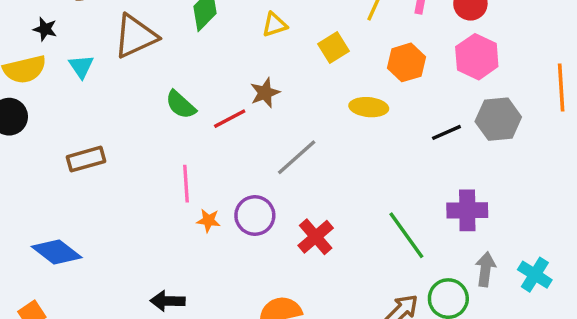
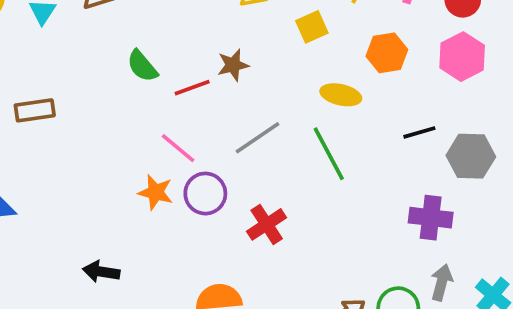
gray hexagon: (498, 119) -> (471, 156), moved
pink line: (186, 184) -> (178, 148), moved, turned -54
orange star: (208, 220) -> (156, 192), size x1.4
green line: (406, 235) -> (329, 154), moved

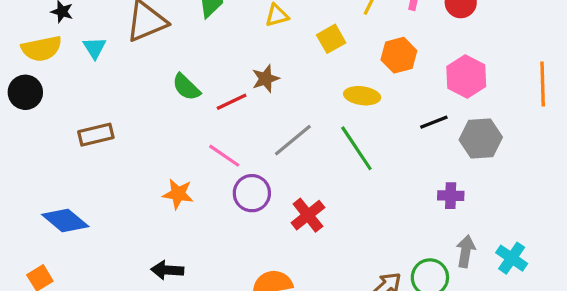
pink hexagon: (462, 57) -> (466, 76), moved
orange star: (156, 192) -> (178, 194), moved
purple cross: (431, 218) -> (451, 196), size x0.7

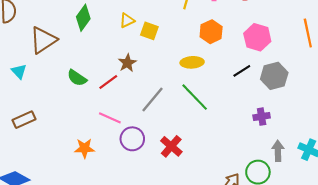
yellow square: (331, 39) -> (149, 31), moved, turned -30
cyan triangle: (95, 48) -> (19, 71), moved

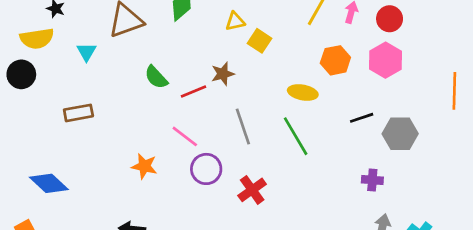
pink hexagon: (257, 37) -> (385, 60), moved
gray line: (153, 100) -> (243, 127), turned -72

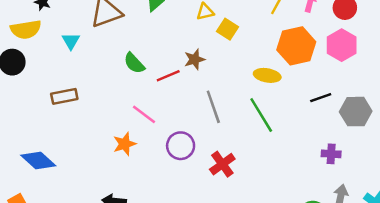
orange hexagon: (335, 60) -> (296, 46), size x1.4
pink line: (185, 136) -> (144, 114), moved
orange star: (144, 166) -> (125, 144), turned -30

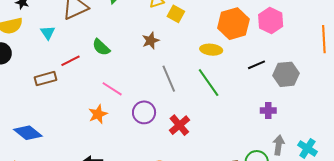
red line: (168, 76) -> (70, 61), moved

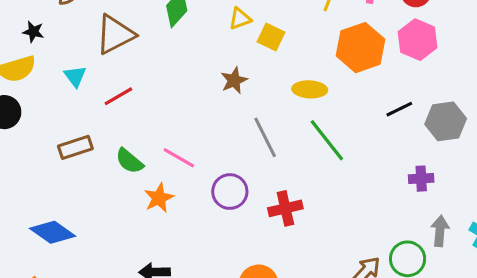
green semicircle: (101, 47) -> (129, 161), moved
yellow ellipse: (211, 50) -> (310, 89), moved
red line: (70, 61) -> (118, 96), moved
red cross: (179, 125) -> (285, 208), turned 30

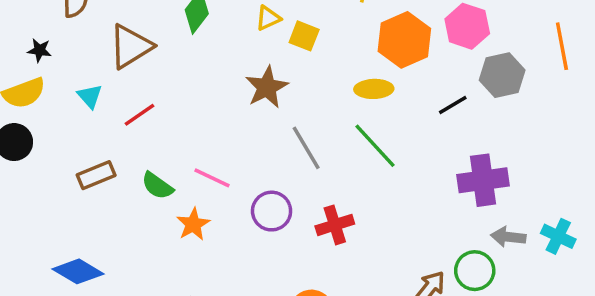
brown star: (234, 80) -> (267, 87), size x1.4
yellow ellipse: (310, 89) -> (374, 89), moved
gray hexagon: (446, 121) -> (502, 75), moved
purple cross: (421, 179) -> (483, 180), size x1.8
gray arrow: (440, 231) -> (508, 237), turned -84

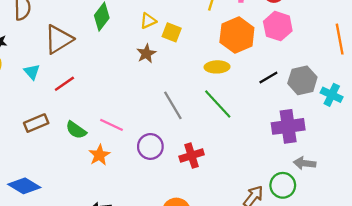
gray hexagon: (502, 75) -> (302, 80), moved
brown star: (267, 87) -> (146, 54), moved, size x0.7
cyan cross: (558, 236) -> (332, 95), moved

